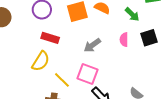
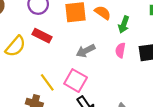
green arrow: (132, 14) -> (124, 24), moved, turned 56
yellow semicircle: (41, 61) -> (15, 46), moved

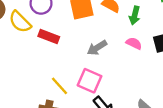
yellow semicircle: (15, 46) -> (20, 22), moved, turned 100
pink semicircle: (120, 50) -> (134, 43), turned 112

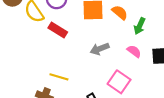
pink square: (90, 81) -> (119, 82), moved
yellow line: (60, 86) -> (59, 77), turned -42

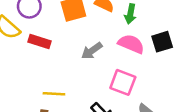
pink semicircle: (134, 51) -> (131, 44), size x1.5

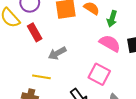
red rectangle: (39, 42) -> (35, 32), turned 36
gray arrow: (92, 51) -> (57, 53), moved

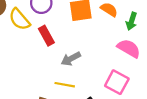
yellow line: (41, 77) -> (65, 85), moved

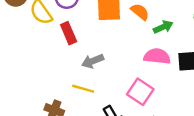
green arrow: (132, 21) -> (163, 27), turned -138
pink semicircle: (129, 48) -> (157, 56), turned -30

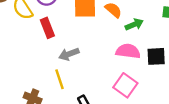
yellow line: (83, 89) -> (59, 79), turned 54
pink square: (140, 92) -> (125, 85), moved

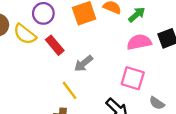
yellow line: (59, 79) -> (70, 90), moved
pink square: (125, 85) -> (133, 78), moved

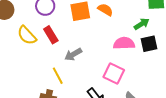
green arrow: (137, 15) -> (142, 24), moved
yellow semicircle: (25, 34) -> (27, 35), moved

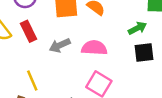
pink semicircle: (124, 43) -> (94, 48), moved
gray arrow: (73, 54) -> (60, 45), moved

